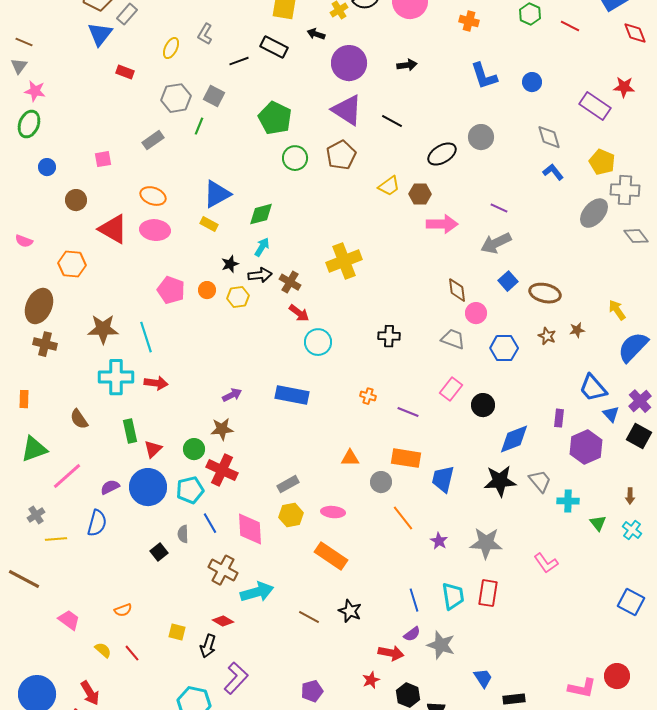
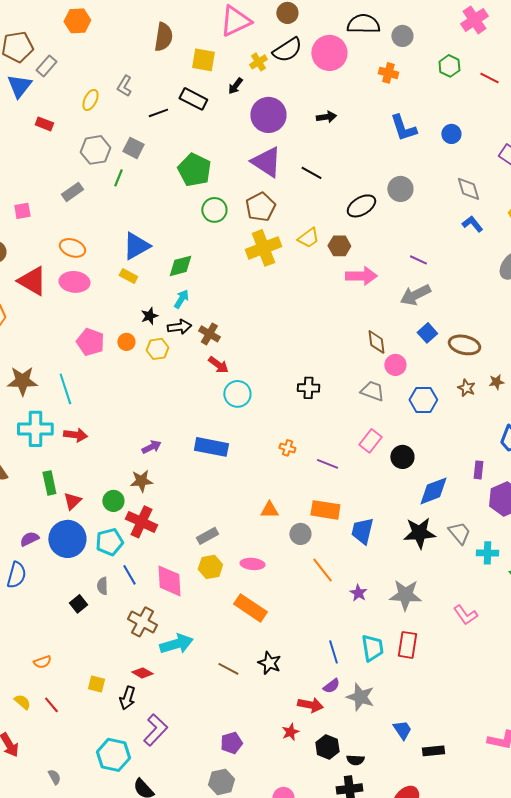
black arrow: (316, 34) -> (235, 86), turned -72
yellow cross: (344, 261) -> (263, 248), moved

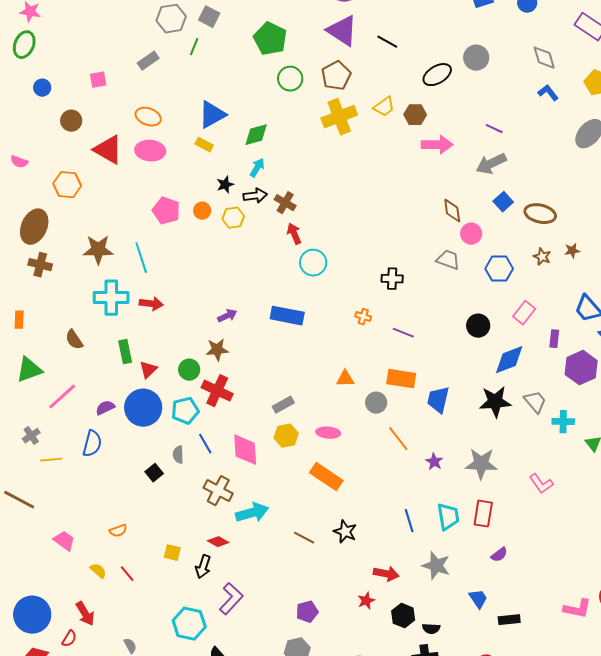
red arrow: (218, 365) -> (294, 234), turned -150
black cross: (308, 388) -> (392, 279), moved
pink rectangle: (370, 441) -> (524, 313), moved
purple semicircle: (331, 686) -> (499, 555), moved

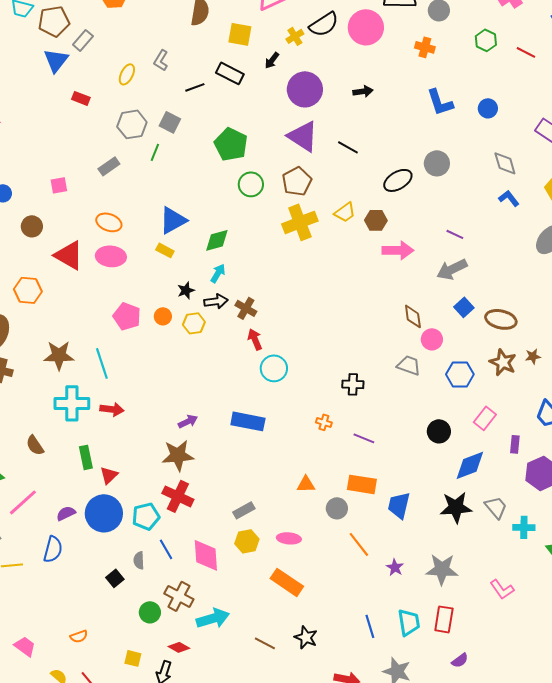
brown star: (542, 257) -> (503, 362), size x1.5
brown star: (217, 350) -> (178, 455), size x1.4
green circle: (189, 370) -> (150, 612), moved

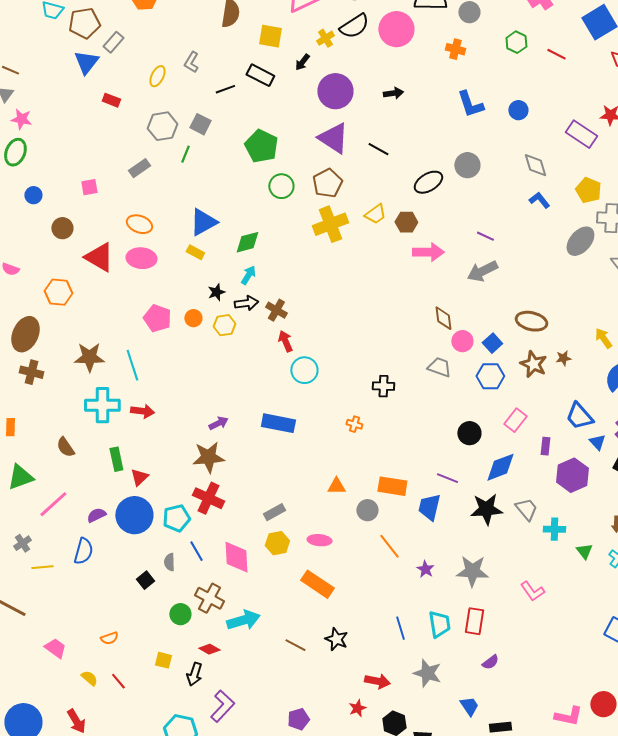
blue square: (464, 307) -> (492, 343), moved
purple line: (364, 438) -> (447, 478), moved

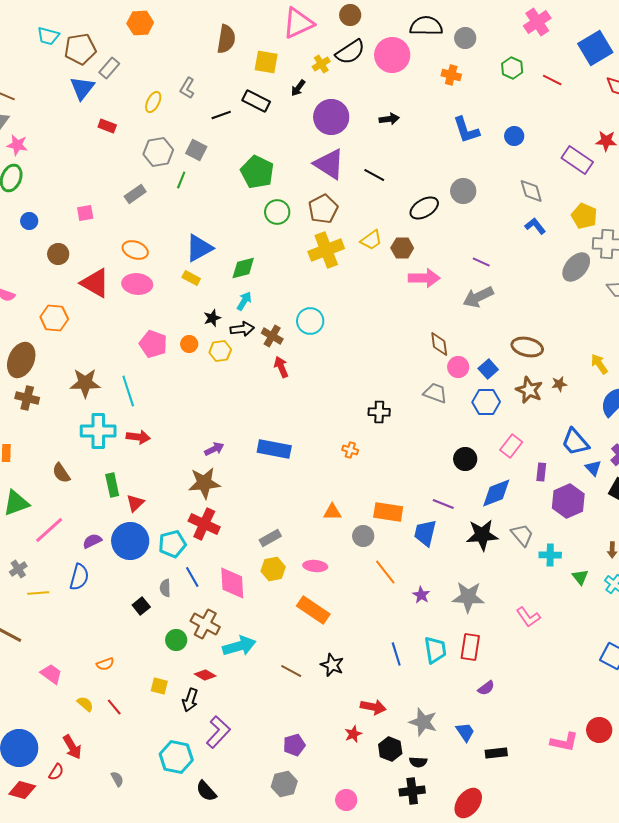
cyan circle: (304, 370) -> (310, 321), moved
gray star: (427, 673) -> (423, 722), moved

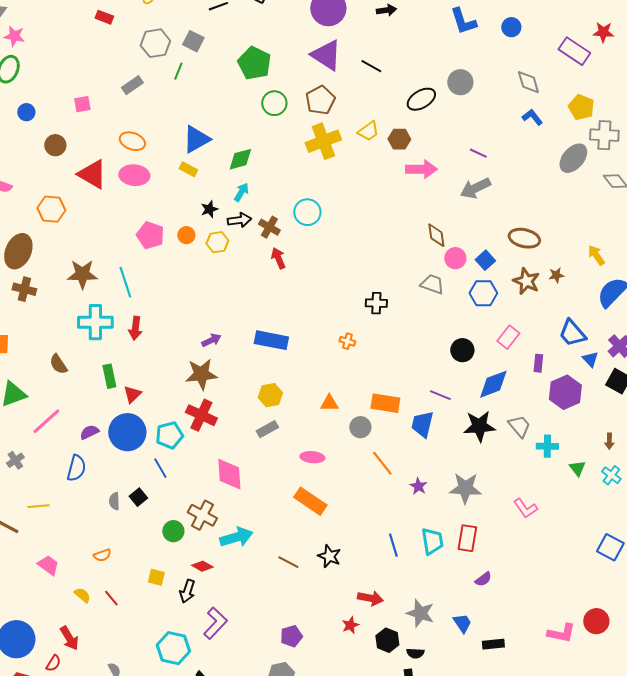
red arrow: (138, 437) -> (135, 328), turned 90
yellow hexagon: (273, 569) -> (270, 395), moved
blue line: (192, 577) -> (160, 468), moved
gray semicircle: (165, 588) -> (114, 501), moved
yellow line: (38, 593) -> (38, 506), moved

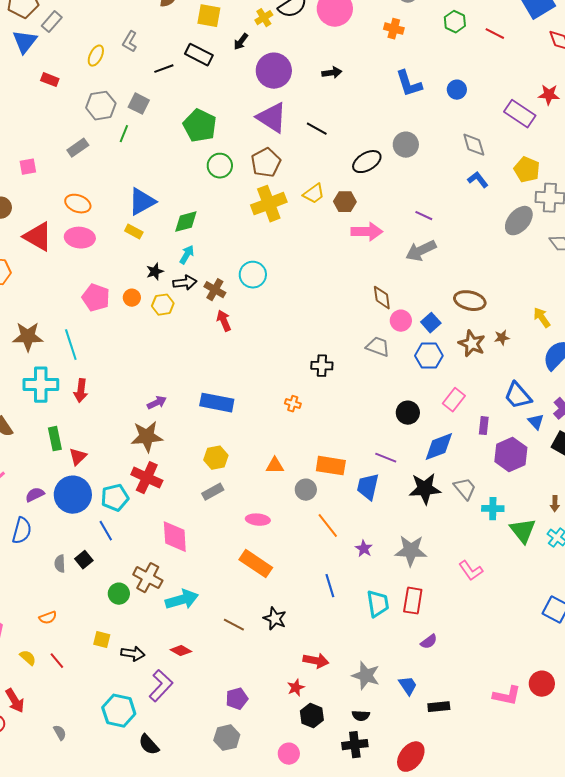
green triangle: (577, 468) -> (523, 531), size x1.6
blue line: (393, 545) -> (330, 586), moved
red diamond: (202, 566) -> (181, 651), moved
black arrow: (187, 591) -> (133, 654), turned -100
black hexagon: (387, 640) -> (312, 716), moved

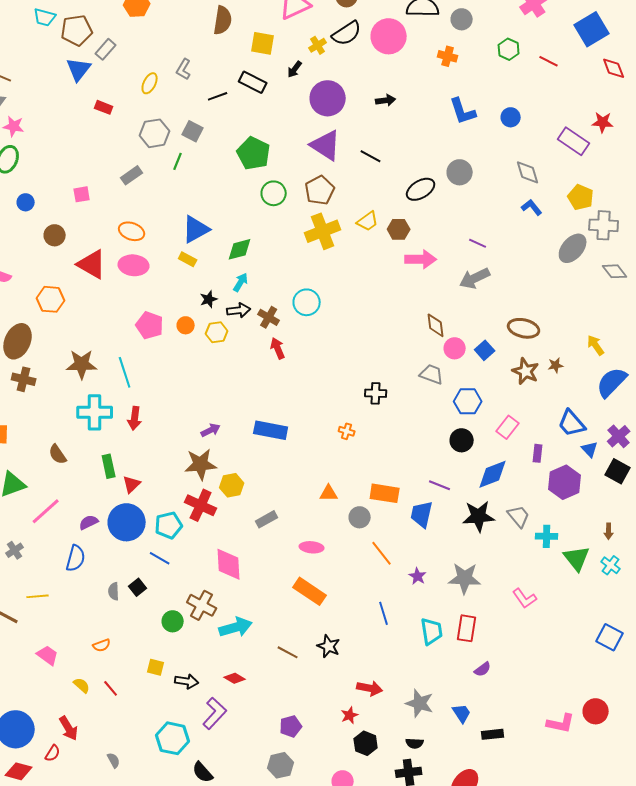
blue hexagon: (429, 356) -> (468, 401), moved
yellow hexagon: (216, 458) -> (232, 485), moved
blue line: (106, 531) -> (160, 558), turned -30

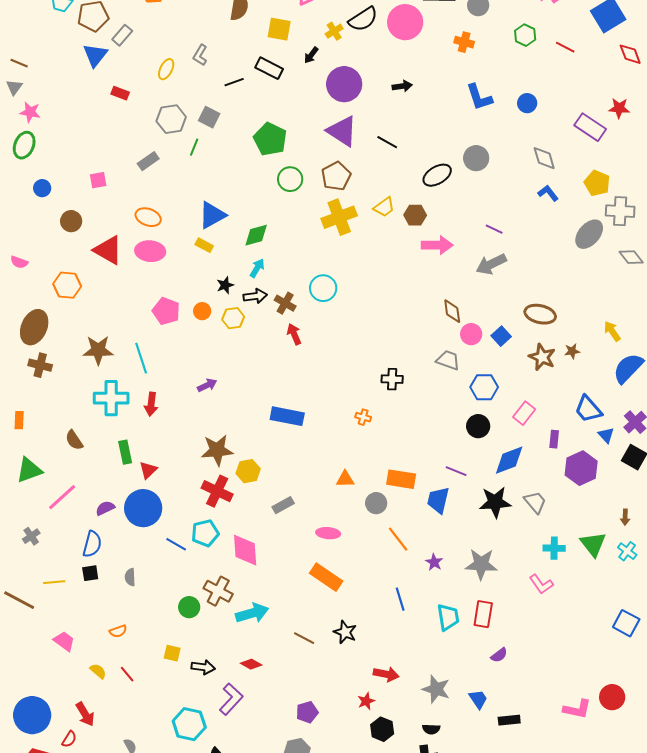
purple arrow: (211, 430) -> (207, 385), moved
cyan pentagon: (169, 525) -> (205, 533), moved
cyan cross: (547, 536) -> (554, 548), moved
black square: (138, 587) -> (90, 573), moved, turned 30

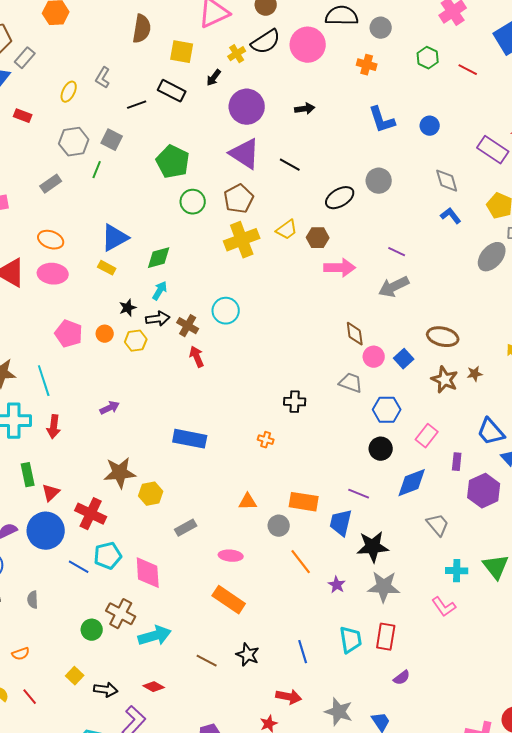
red cross: (217, 491) -> (91, 514), moved
black star: (495, 502) -> (373, 547), moved
blue line: (400, 599) -> (303, 652), moved
yellow square: (172, 653) -> (75, 676), turned 30

